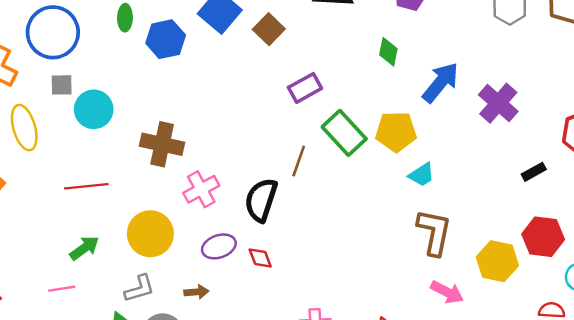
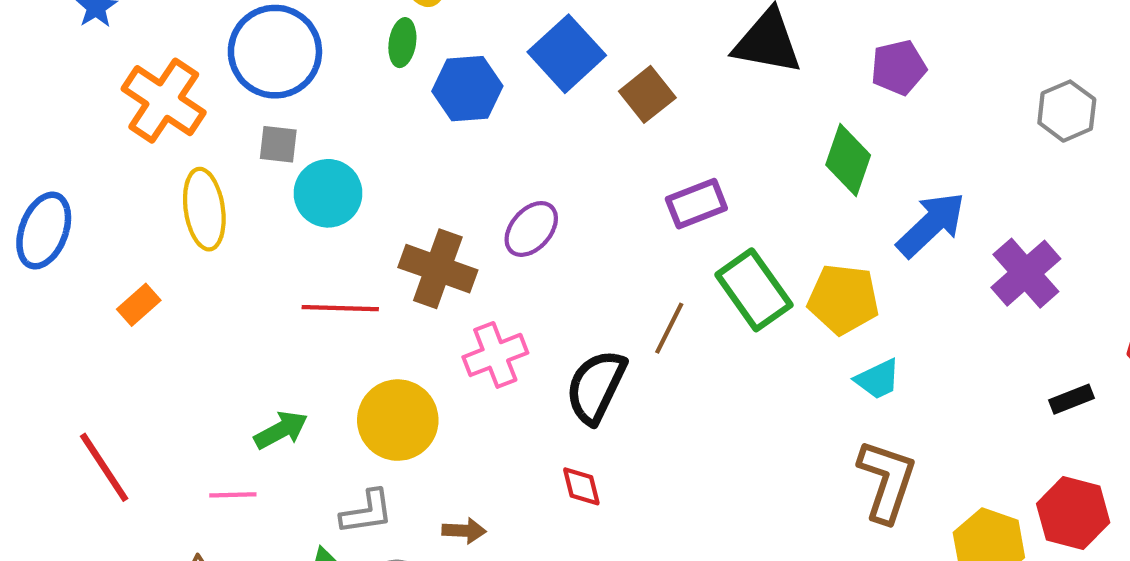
green diamond: (388, 52) -> (848, 160), size x1.4
red line: (86, 186) -> (340, 308), moved
purple ellipse: (219, 246) -> (531, 229), moved, turned -36

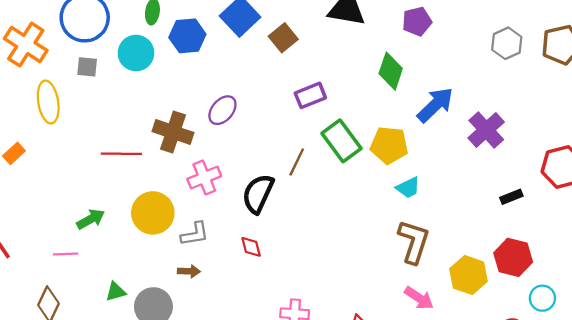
cyan circle: (328, 193) -> (136, 53), moved
gray L-shape: (367, 512) -> (195, 234), moved

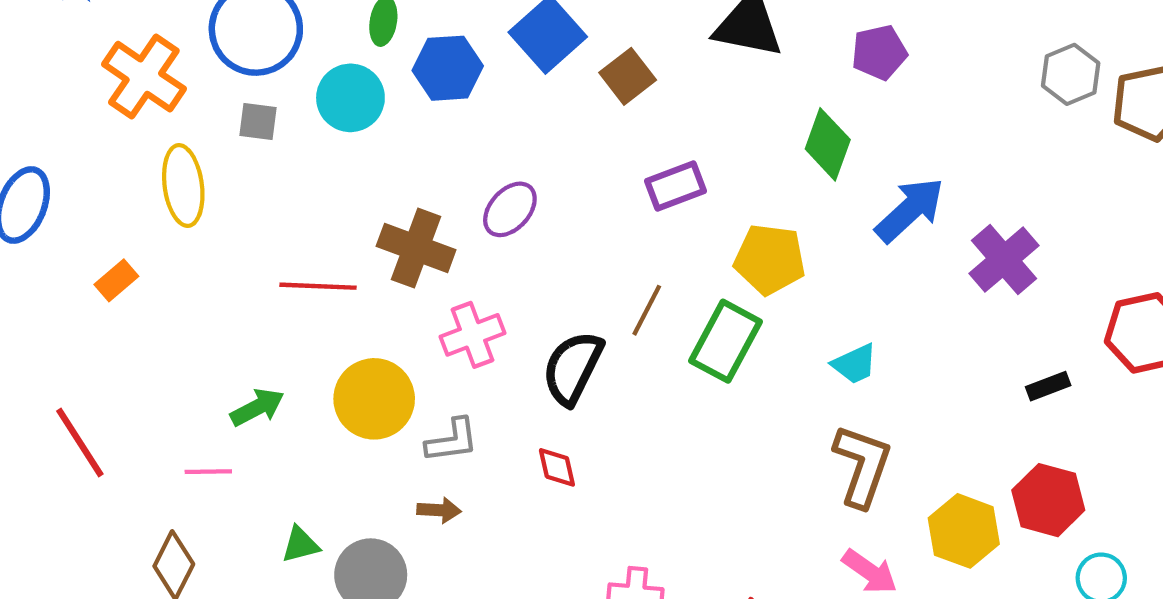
gray hexagon: (507, 43) -> (1071, 74), moved
green rectangle: (342, 141) -> (726, 341), moved, turned 63
yellow pentagon: (389, 145) -> (770, 259), moved

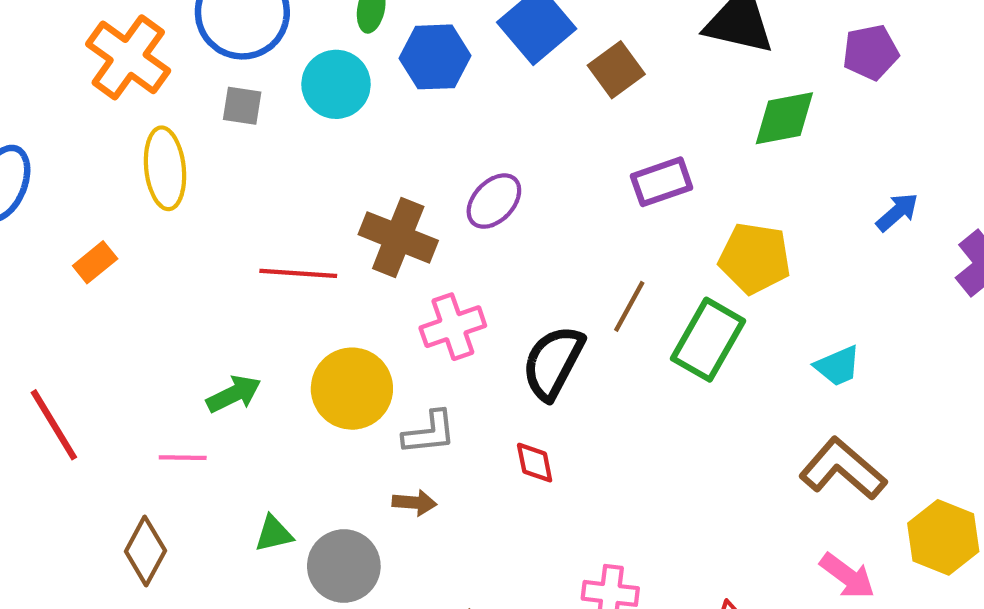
green diamond: (828, 144) -> (784, 118), moved, turned 58
blue arrow: (910, 210) -> (897, 212), size x0.6
brown L-shape: (862, 466) -> (843, 469), turned -70

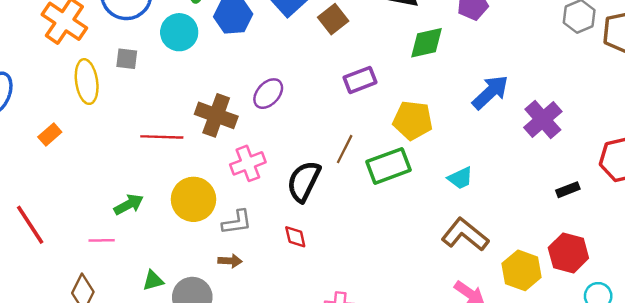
gray square: (242, 106) -> (127, 59), moved
blue arrow: (897, 212) -> (490, 92), size x1.6
green rectangle: (708, 340) -> (388, 166), turned 42

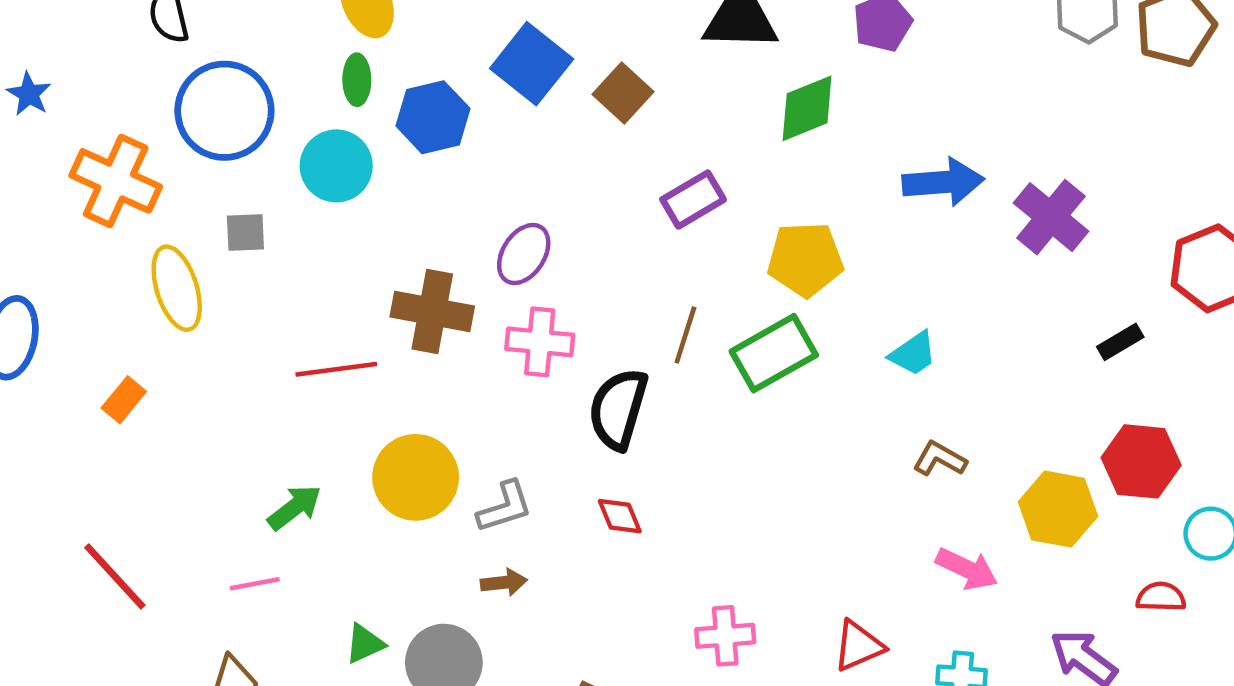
blue arrow: (490, 92) -> (943, 182), turned 48
pink cross: (248, 163) -> (540, 342), moved, turned 36
brown L-shape: (465, 235) -> (940, 459), size x0.6

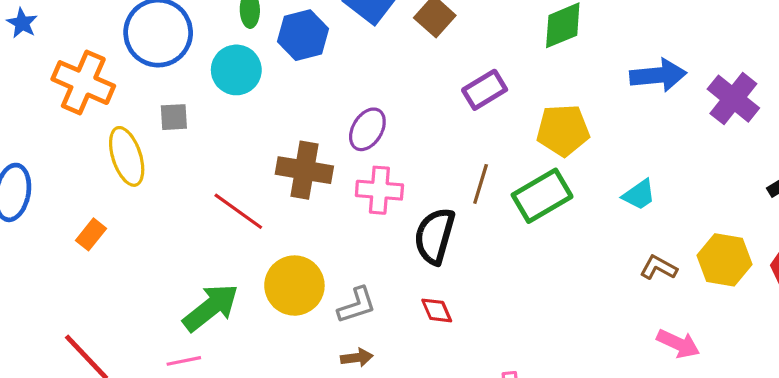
red line: (336, 369) -> (238, 211), turned 44
green arrow: (295, 507) -> (211, 308), size x1.5
yellow hexagon: (1058, 509) -> (725, 260), moved

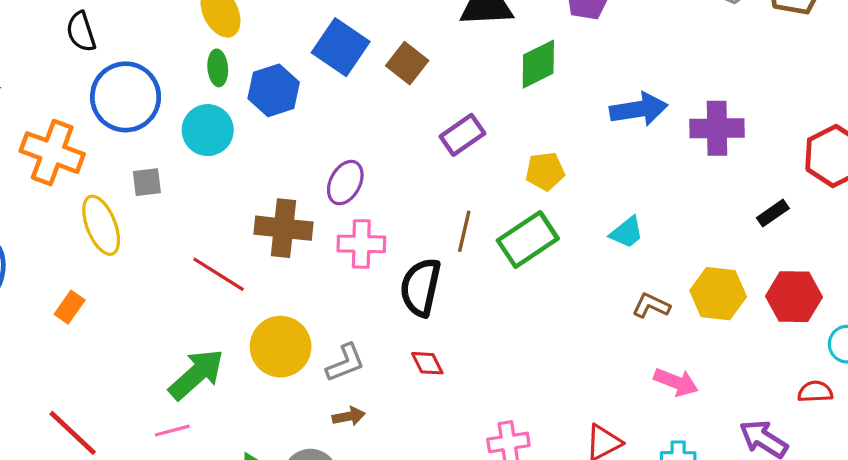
purple cross: (733, 99) -> (717, 128), turned -36
yellow pentagon: (563, 130) -> (545, 171), size x0.7

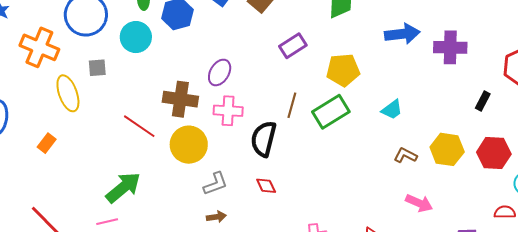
yellow pentagon: (545, 171) -> (343, 70), size x1.4
black rectangle: (773, 213) -> (483, 101), turned -30
yellow circle: (281, 347) -> (189, 145), moved

